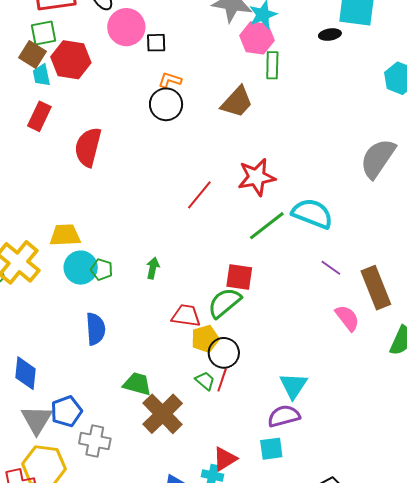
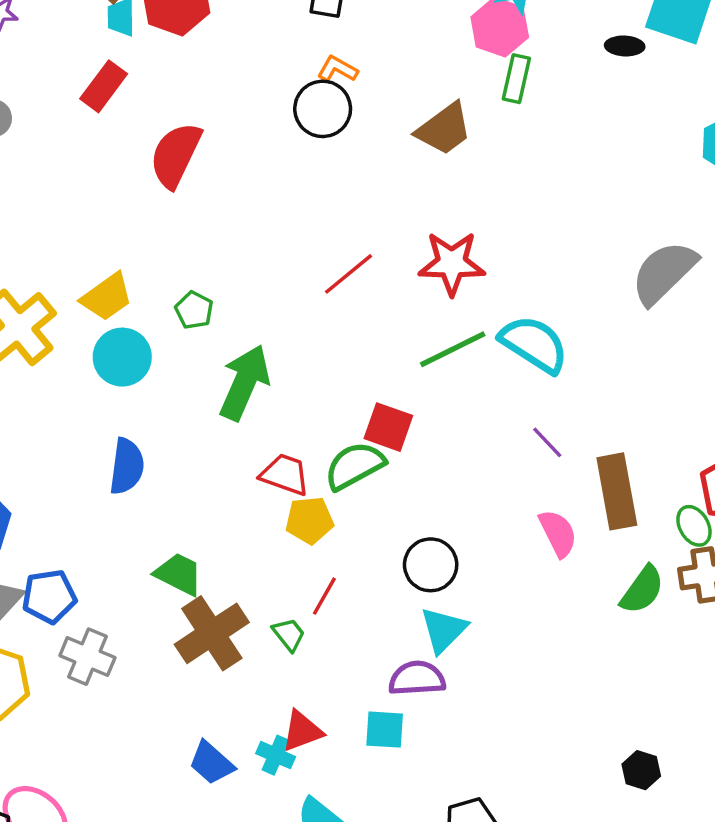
yellow trapezoid: (65, 235) -> (107, 297), turned 136
green arrow: (153, 268) -> (244, 383), size x2.0
green pentagon: (102, 270) -> (194, 310), moved
black circle: (224, 353) -> (431, 565), moved
green trapezoid: (205, 381) -> (289, 634), moved

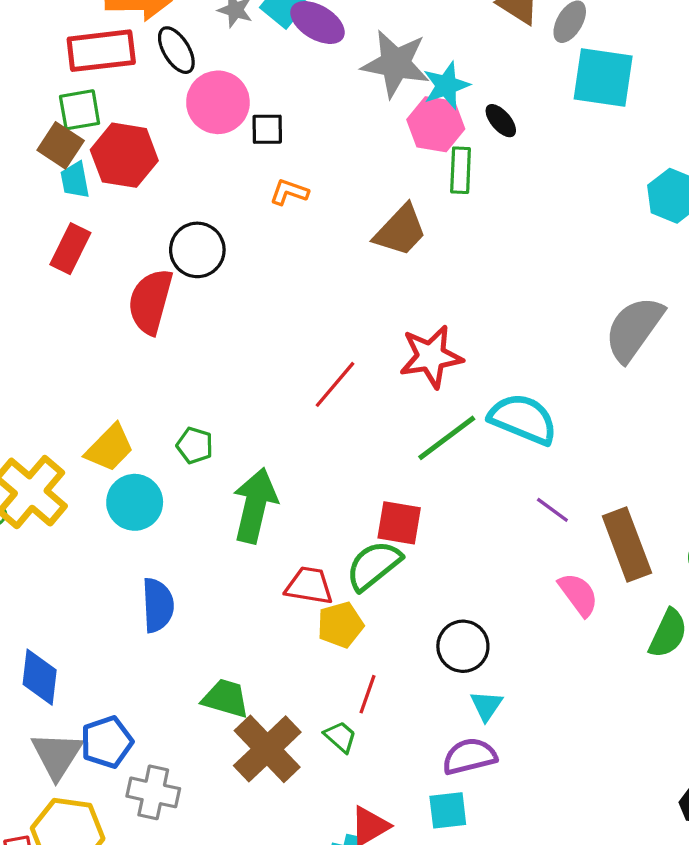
black ellipse: (625, 46) -> (501, 121), moved, turned 57
black circle: (323, 109) -> (197, 250), moved
cyan triangle: (444, 630) -> (486, 706), size x0.7

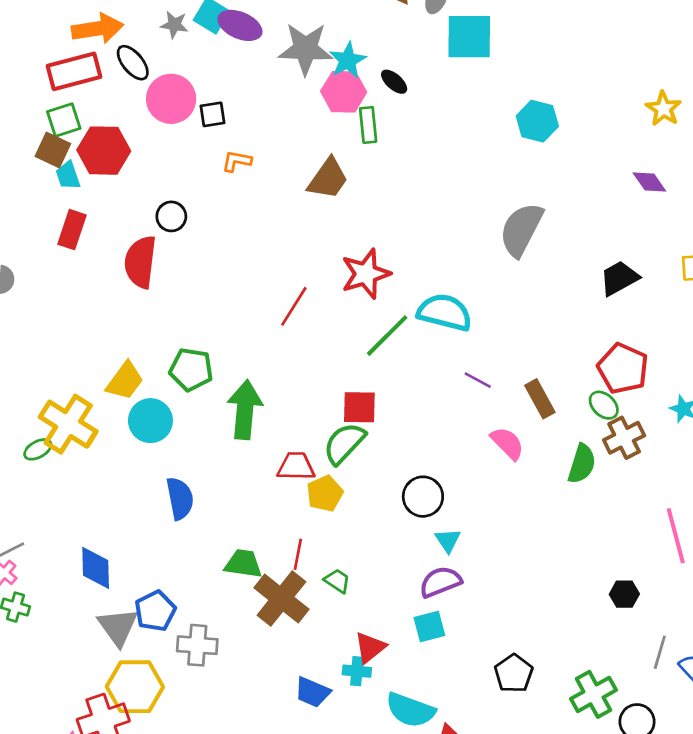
black circle: (197, 250) -> (171, 216), size x0.7
green pentagon: (195, 445) -> (191, 369), size x1.5
brown rectangle: (627, 545) -> (540, 399), size x0.7
red line: (367, 694) -> (298, 554), moved

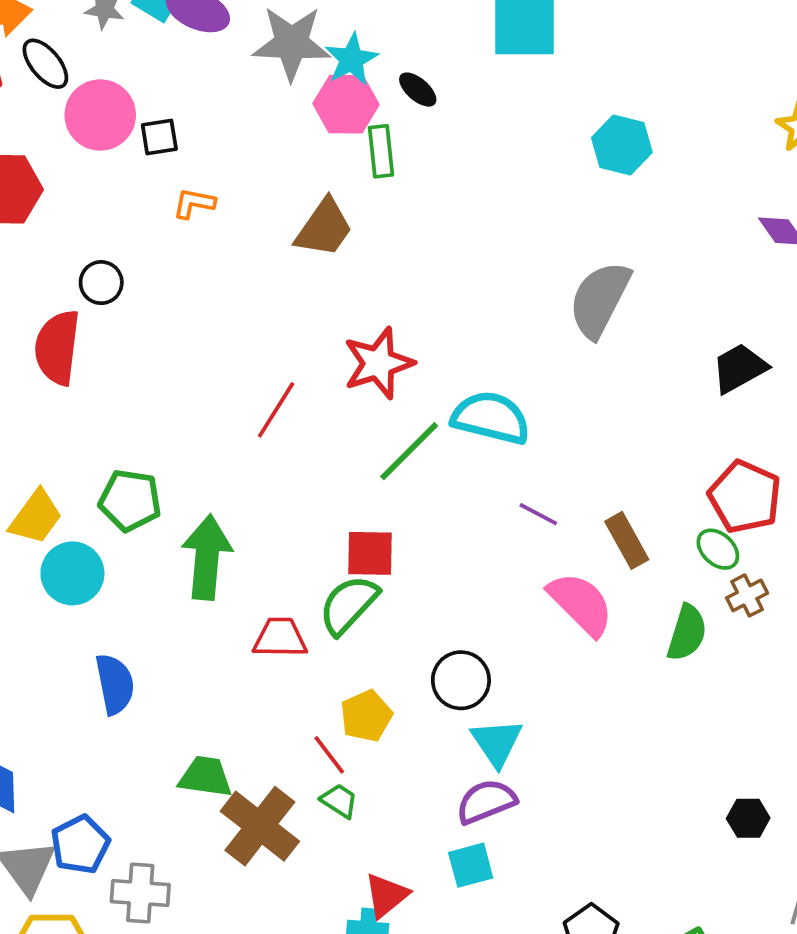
brown cross: (624, 438) -> (747, 595), size x0.7
pink semicircle: (507, 443) -> (581, 604), size x1.4
yellow pentagon: (325, 493) -> (366, 716), moved
cyan triangle: (448, 540) -> (497, 743), size x1.4
red line: (298, 554) -> (329, 755), moved, turned -48

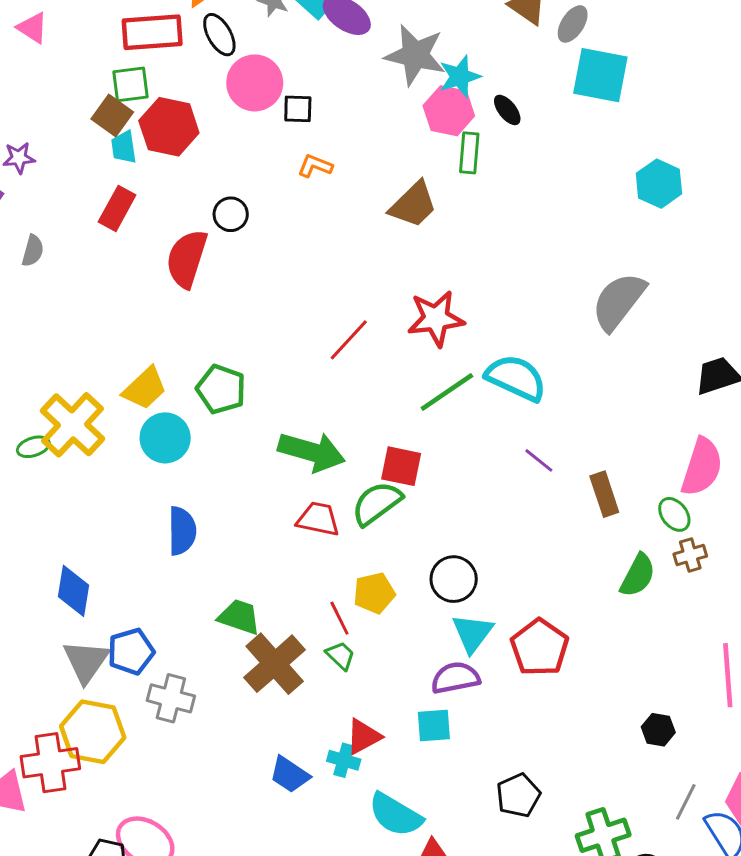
red pentagon: (745, 497) -> (540, 647), moved
green arrow: (207, 557) -> (312, 452), moved, turned 90
pink semicircle: (581, 604) -> (702, 467), moved, turned 52

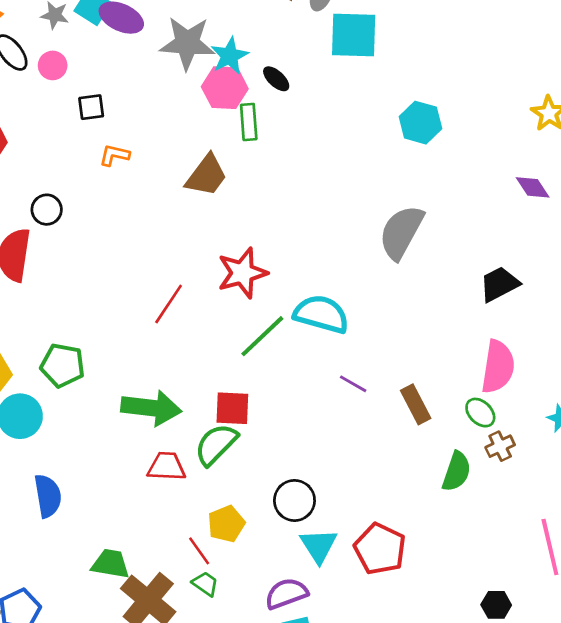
pink circle: (255, 83) -> (53, 65), moved, size x0.6
purple semicircle: (455, 678) -> (286, 594), moved

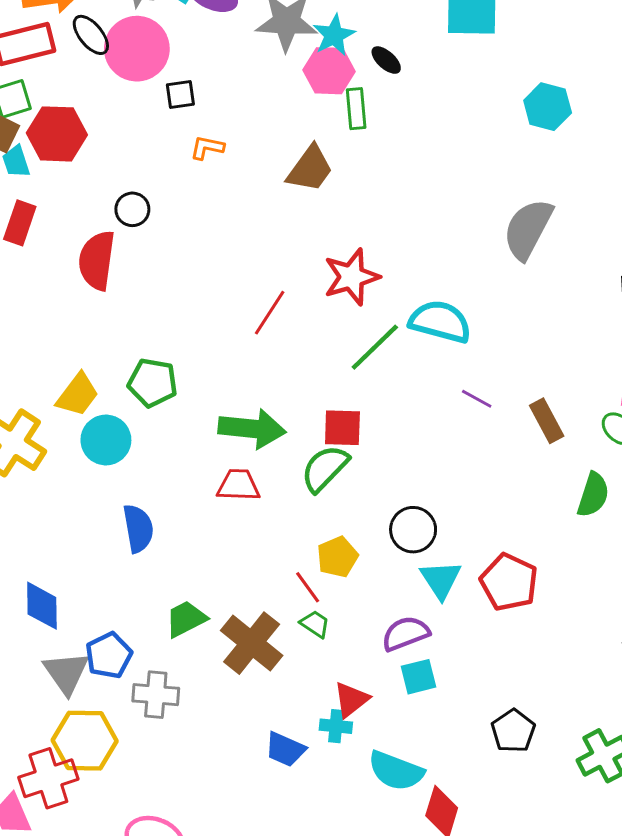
pink circle: (53, 65) -> (137, 49), size x2.0
red trapezoid: (167, 466) -> (238, 485), moved
green trapezoid: (110, 564) -> (186, 619), moved, turned -36

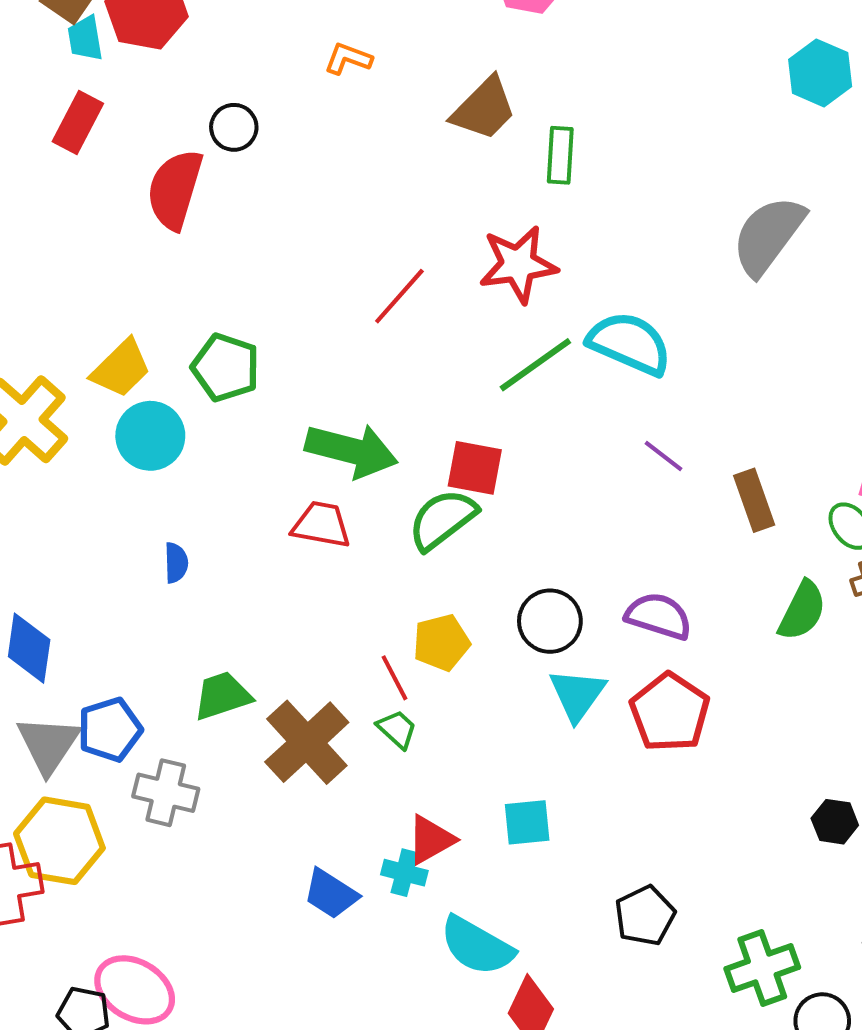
green rectangle: (356, 109) -> (560, 155), moved
blue semicircle: (138, 528) -> (176, 563), size x0.6
purple semicircle: (406, 633) -> (659, 616), moved, turned 30

